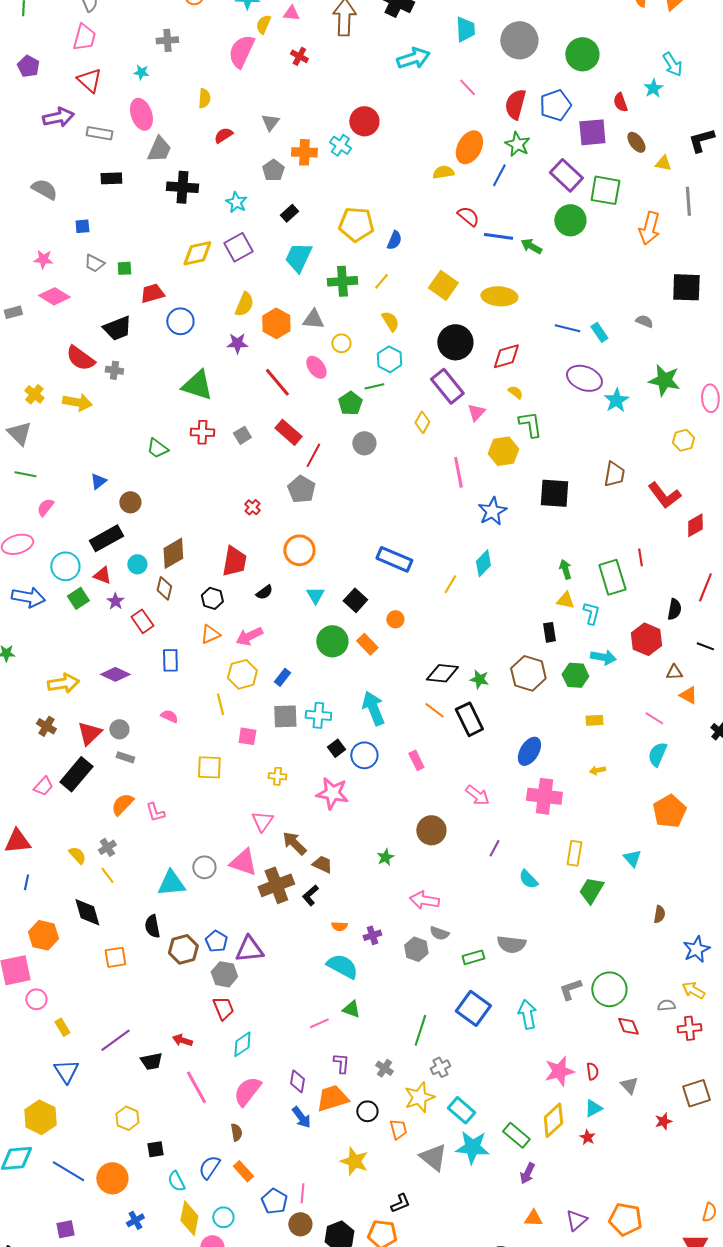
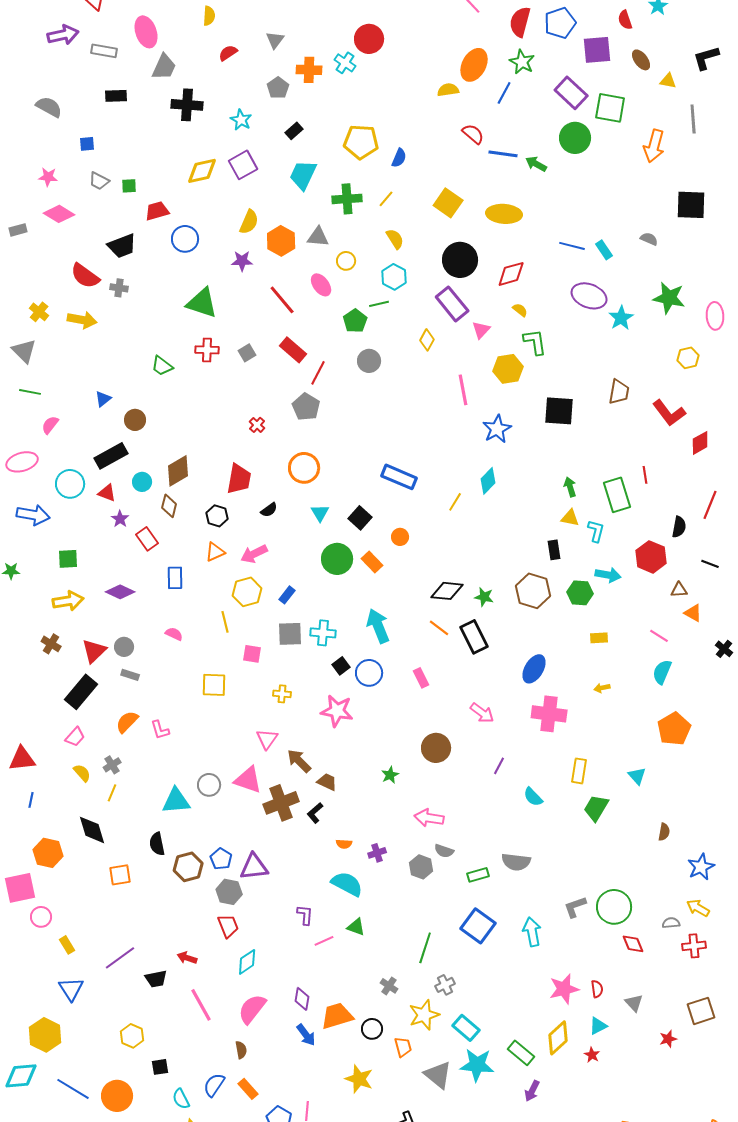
green square: (78, 598) -> (68, 559), moved, turned 30
pink trapezoid: (43, 786) -> (75, 737), moved
yellow line: (107, 875) -> (112, 793), turned 60
purple L-shape: (341, 1063) -> (305, 915), moved

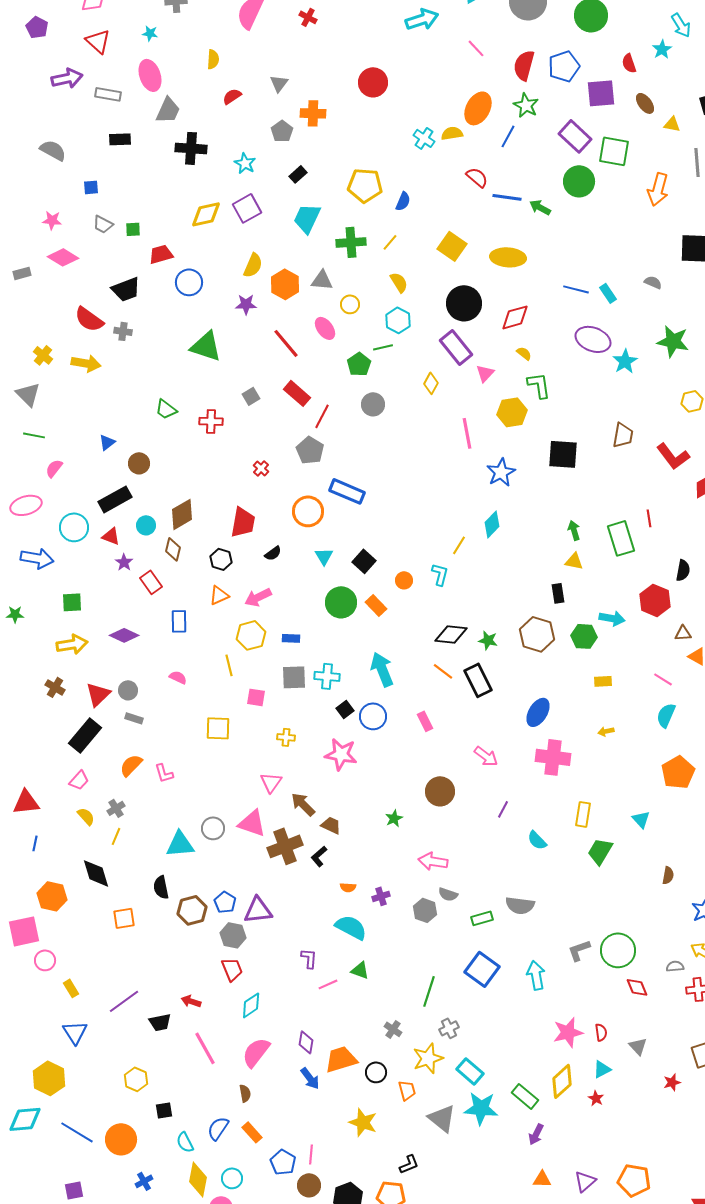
cyan cross: (345, 63) -> (424, 138), moved
red cross: (207, 350) -> (211, 421), moved
blue rectangle: (399, 477) -> (347, 491), moved
cyan L-shape: (596, 531) -> (440, 574), moved
blue rectangle: (287, 595) -> (291, 638), turned 54

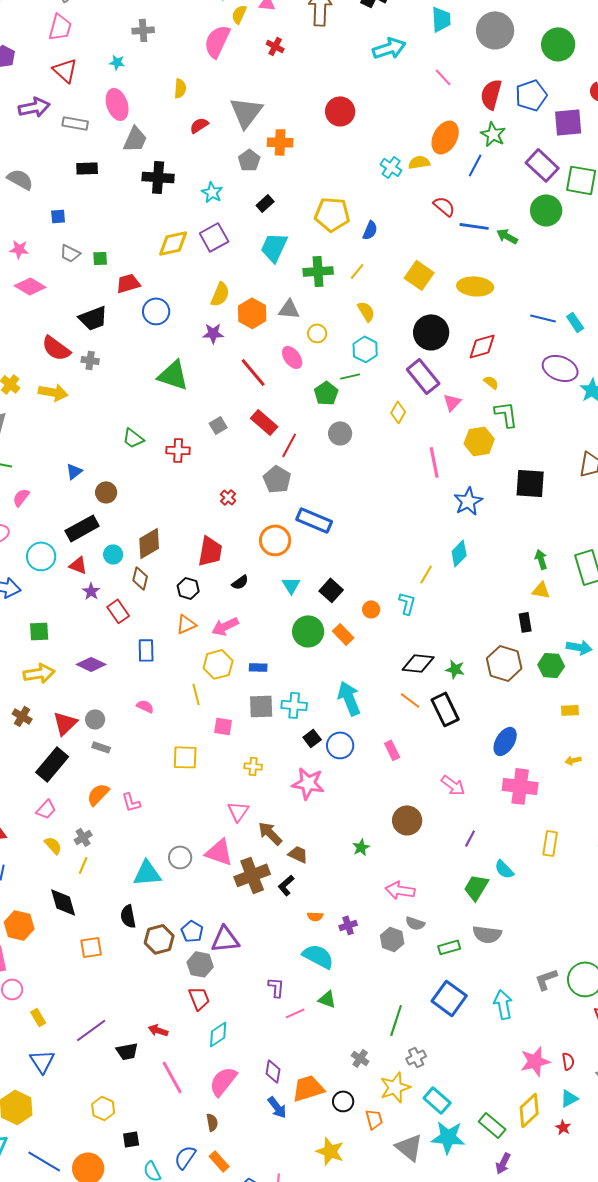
gray triangle: (279, 83) -> (246, 112), size x1.8
green trapezoid: (600, 851) -> (476, 887), moved

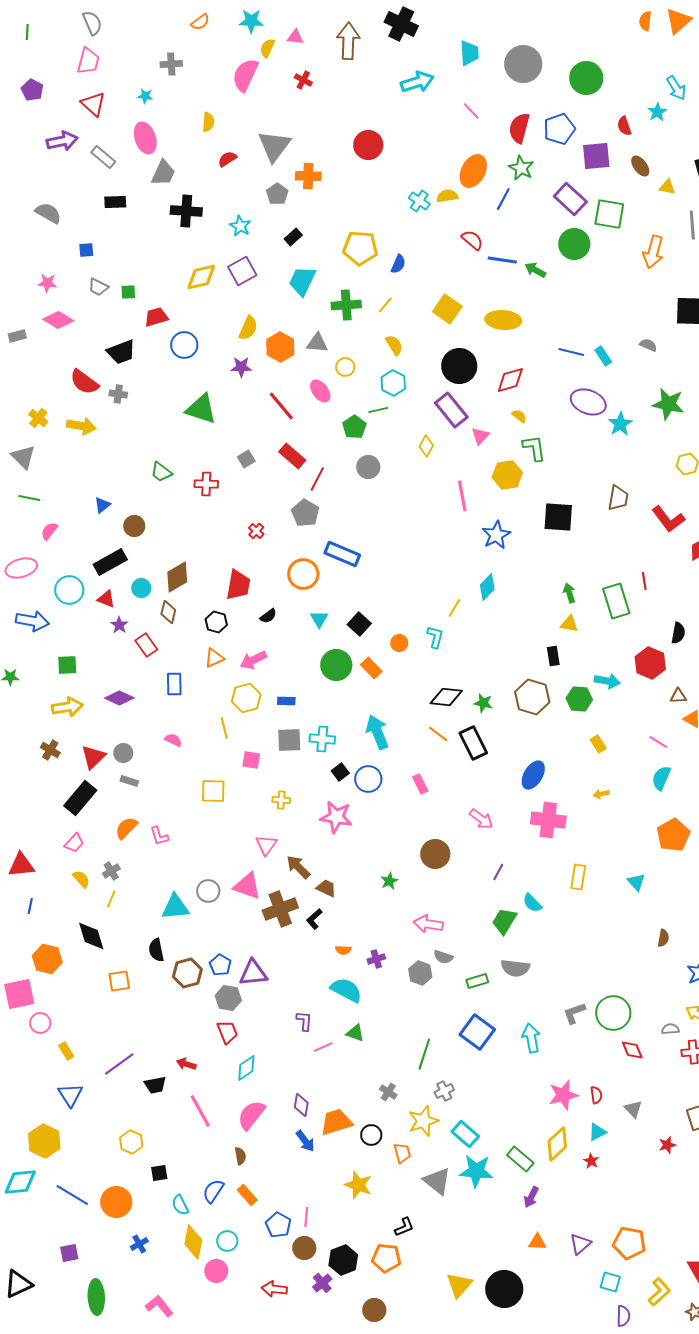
gray rectangle: (75, 123) -> (103, 157), turned 30
yellow rectangle: (570, 710) -> (598, 744), turned 60

